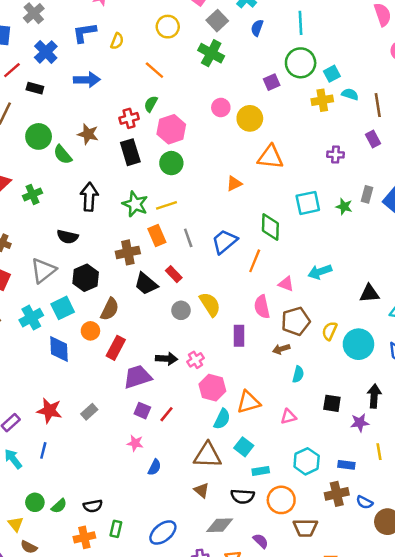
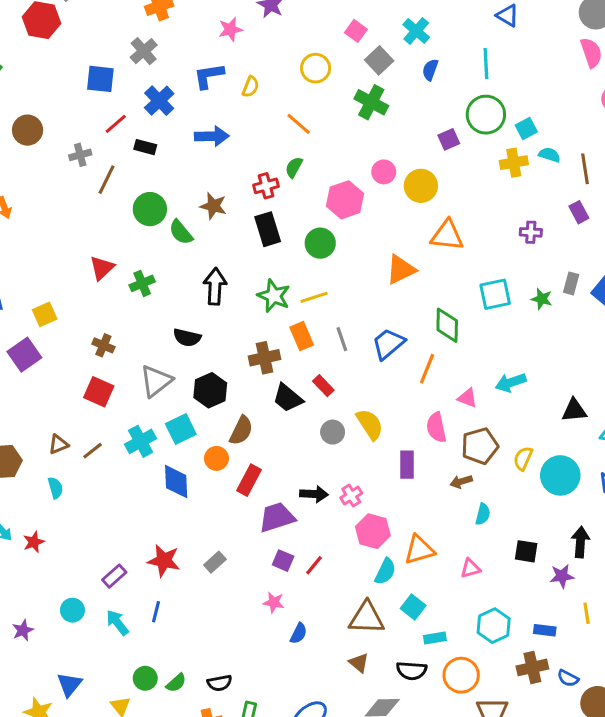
pink hexagon: (171, 129) -> (345, 200), moved
orange triangle: (234, 184) -> (401, 269), size x1.5

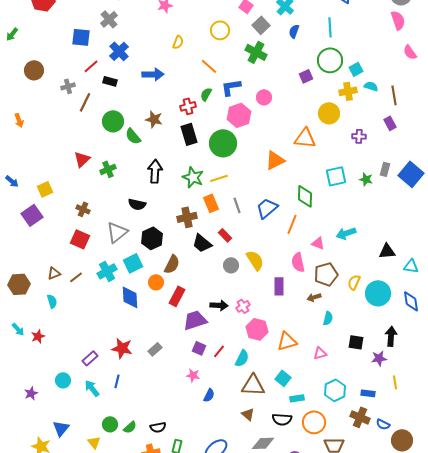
blue L-shape: (209, 76) -> (231, 87), moved
yellow circle: (421, 186) -> (329, 113), moved
green circle: (320, 243) -> (223, 143), size x1.4
cyan semicircle: (385, 571) -> (242, 358), moved
brown cross: (532, 667) -> (360, 417), turned 36

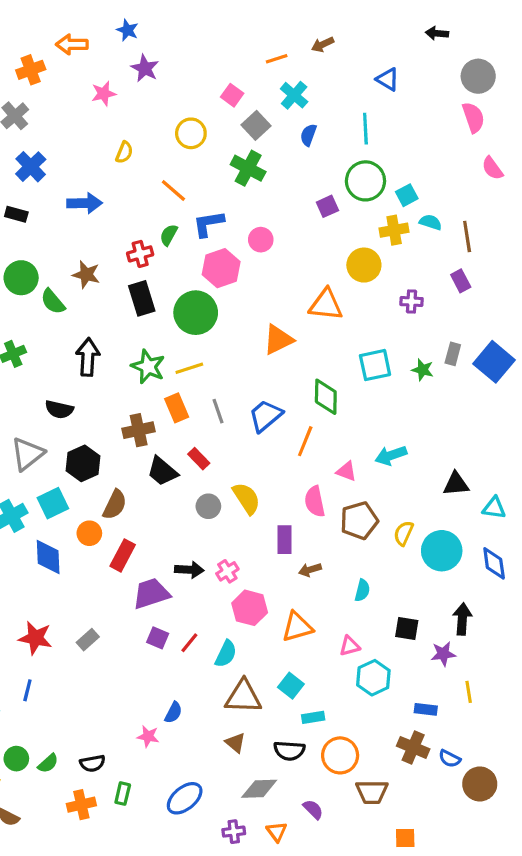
brown arrow: (314, 297) -> (310, 570), moved
pink star: (193, 375) -> (148, 736), moved
cyan hexagon: (335, 390) -> (373, 678), moved

